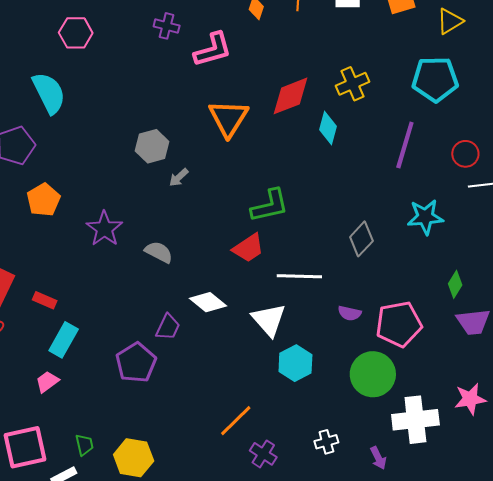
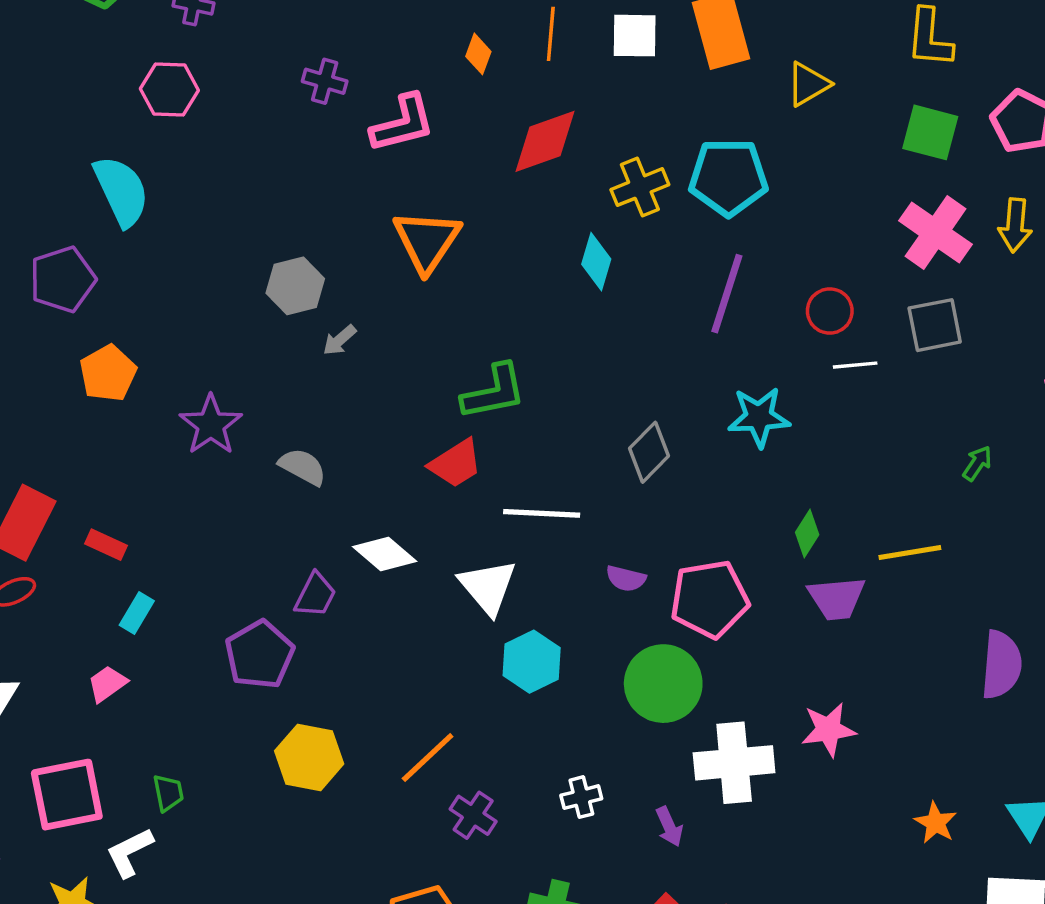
cyan pentagon: (435, 79) -> (728, 177), moved
red diamond: (290, 96) -> (545, 141), moved
cyan rectangle: (64, 340) -> (137, 613), size x0.7
yellow hexagon: (134, 458) -> (309, 757), moved

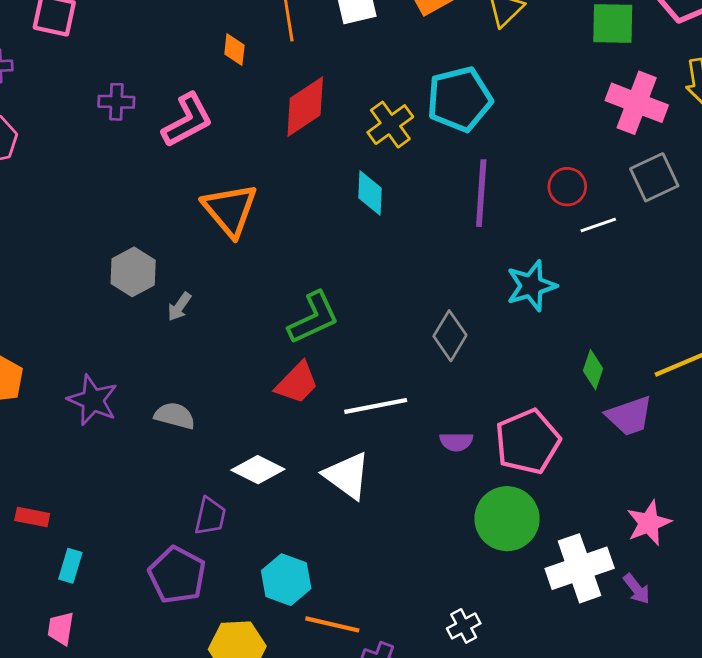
cyan hexagon: (532, 662) -> (286, 580), moved
pink trapezoid: (107, 684) -> (61, 628), turned -32
orange line: (428, 757) -> (332, 624), turned 70
purple arrow: (669, 827) -> (637, 589), moved

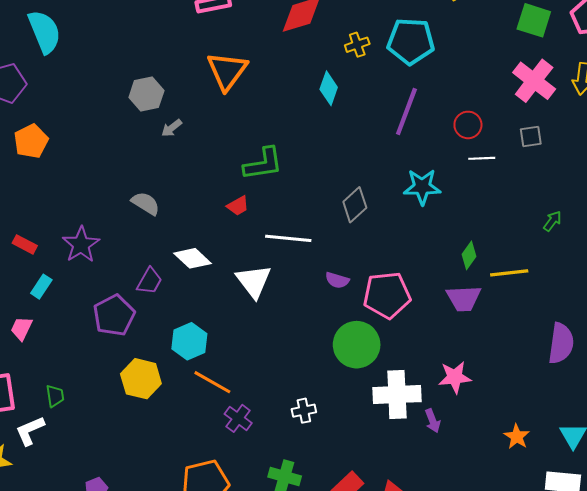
yellow cross: (390, 125) -> (357, 45), size x0.7
gray square: (654, 177) -> (531, 137), size x0.7
green diamond: (593, 370) -> (469, 255), moved
red trapezoid: (297, 383) -> (238, 206), size x0.7
purple star: (93, 400) -> (81, 245), moved

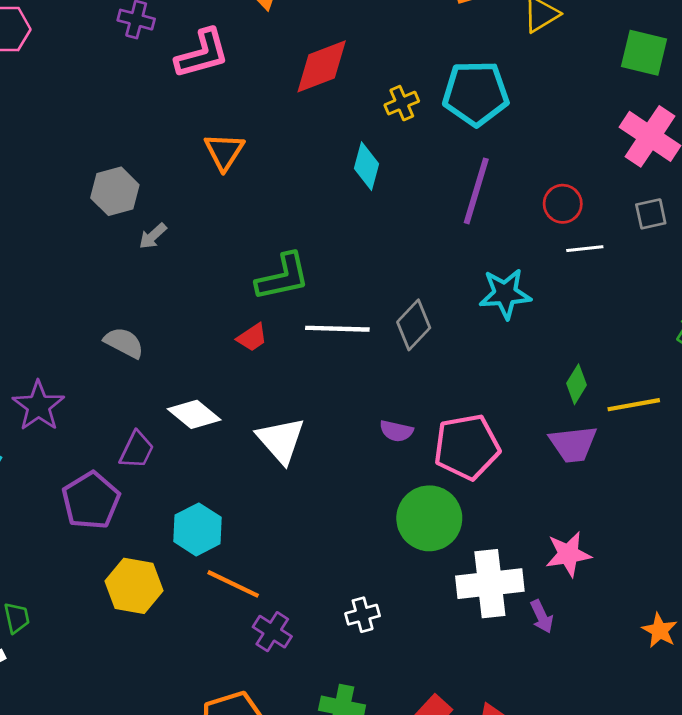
orange triangle: (227, 71) -> (224, 152), size x0.7
white line: (288, 238) -> (337, 329), moved

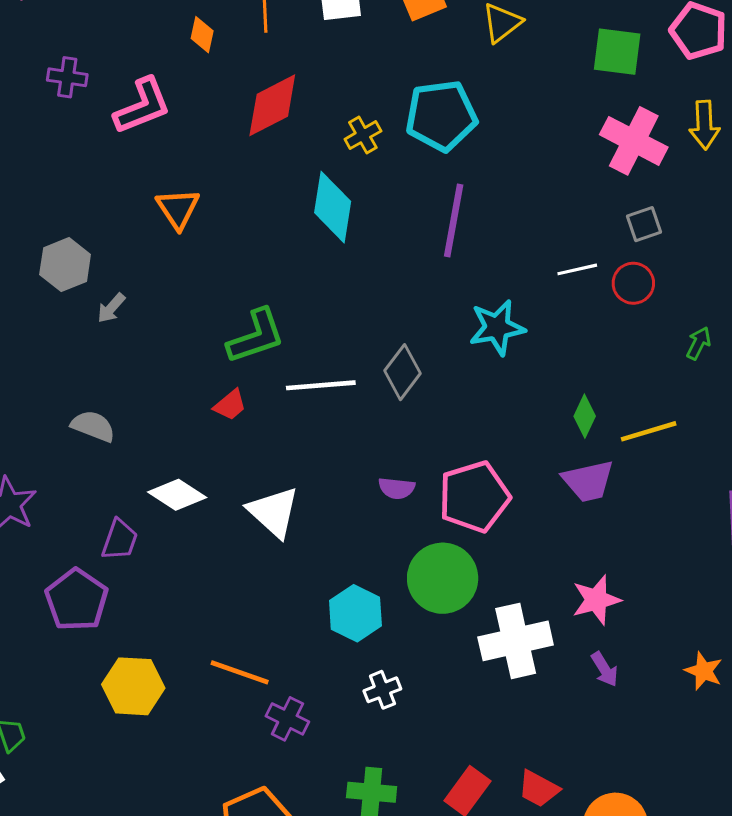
cyan diamond: (366, 166) -> (333, 207), size x1.4
red circle: (563, 204) -> (633, 283), moved
cyan hexagon: (197, 529) -> (355, 613), moved
purple arrow: (542, 617) -> (605, 669), moved

